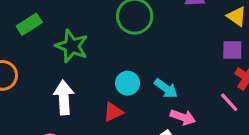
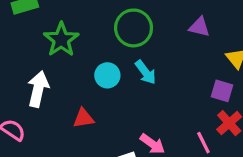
cyan circle: (128, 83) -> (107, 75), moved
cyan arrow: (166, 88) -> (146, 72), moved

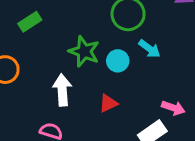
green star: (61, 40) -> (84, 51), moved

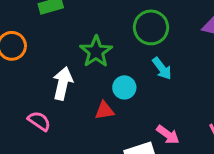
cyan circle: (118, 61) -> (124, 87), moved

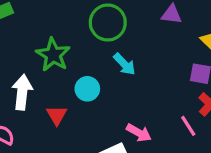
red triangle: (104, 110) -> (57, 115), moved, turned -45

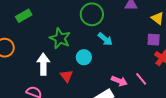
pink line: (188, 126) -> (141, 79), moved

